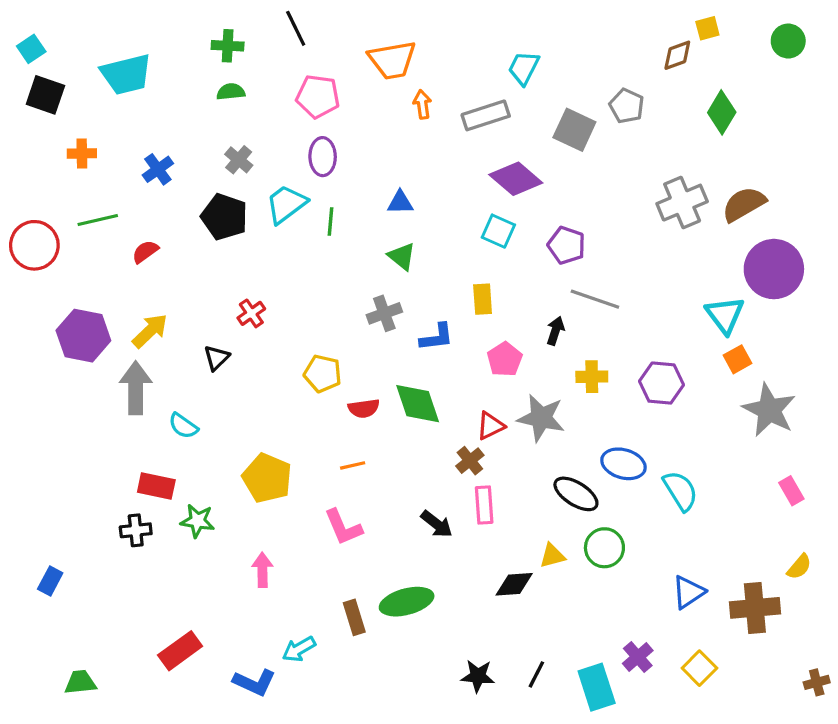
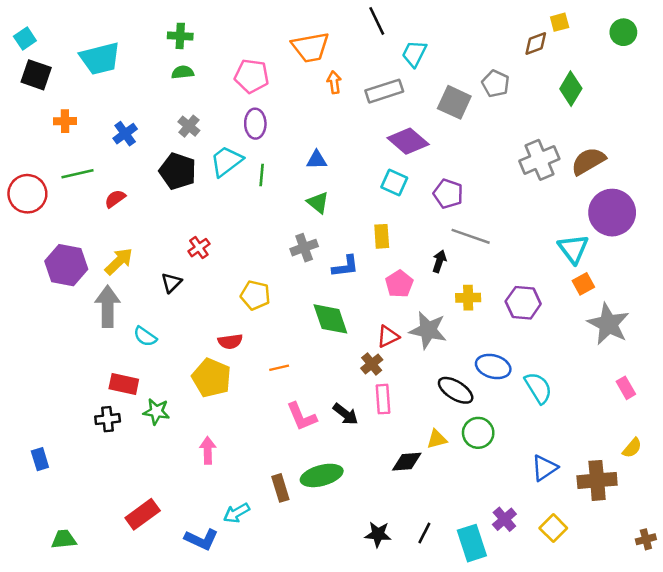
black line: (296, 28) -> (377, 21), moved
red semicircle: (364, 408) -> (230, 341), moved
pink L-shape: (343, 527) -> (302, 417), moved
blue rectangle: (50, 581) -> (40, 459), turned -45

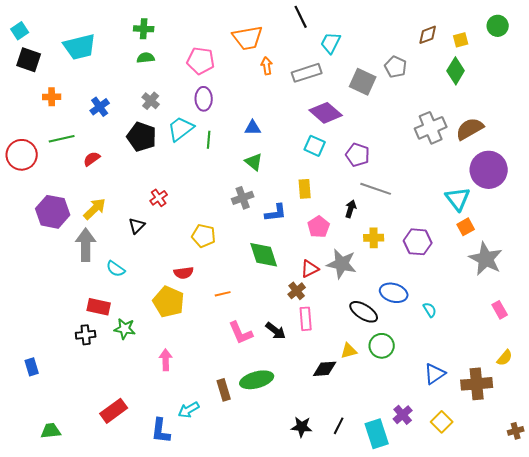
yellow square: (560, 22) -> (461, 40), moved
cyan semicircle: (538, 388) -> (430, 310), size x0.6
blue L-shape: (201, 539) -> (161, 431), turned 72

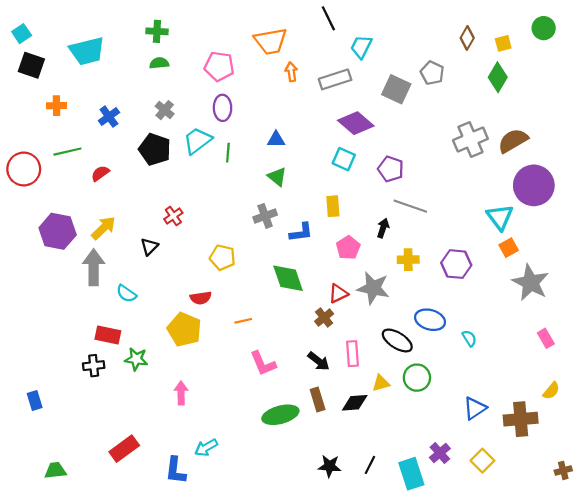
brown diamond: (428, 35) -> (467, 38), turned -40
pink rectangle: (306, 319) -> (352, 354), moved
black arrow: (276, 331) -> (319, 361), moved
brown rectangle: (224, 390) -> (318, 399), moved

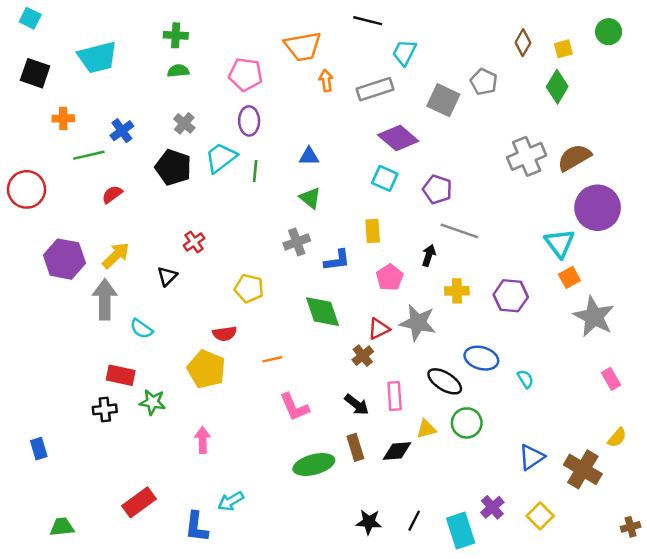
black line: (328, 18) -> (368, 21), turned -50
cyan square: (22, 34) -> (30, 18), moved, turned -30
green line: (67, 152) -> (89, 155), moved
brown cross: (521, 419) -> (583, 469), turned 36

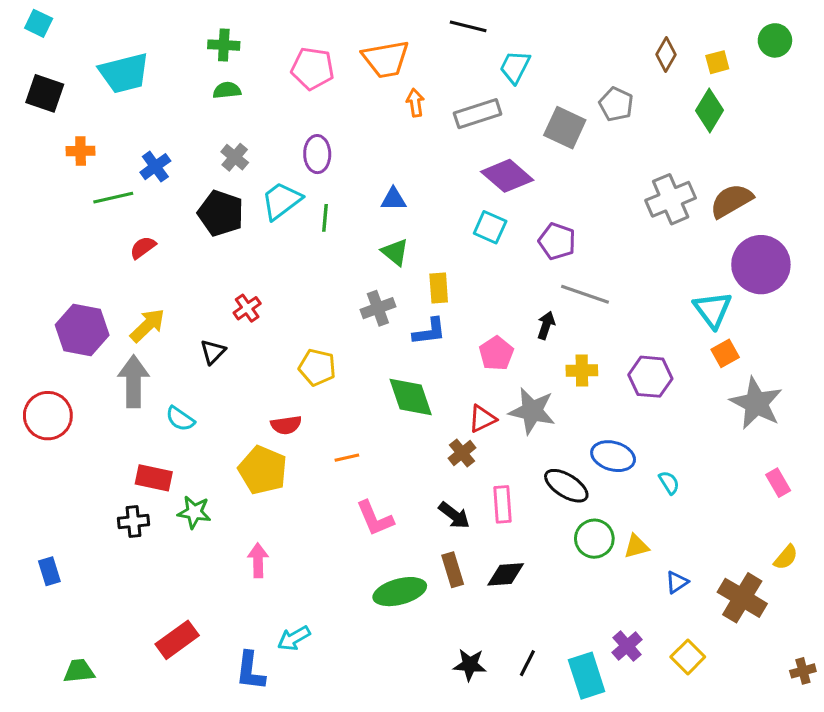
pink pentagon: (245, 74) -> (313, 68), moved
red circle: (27, 189) -> (48, 416), moved
yellow rectangle: (373, 231) -> (439, 288), moved
yellow triangle: (426, 429) -> (636, 546), moved
blue triangle: (532, 457) -> (677, 582), size x0.7

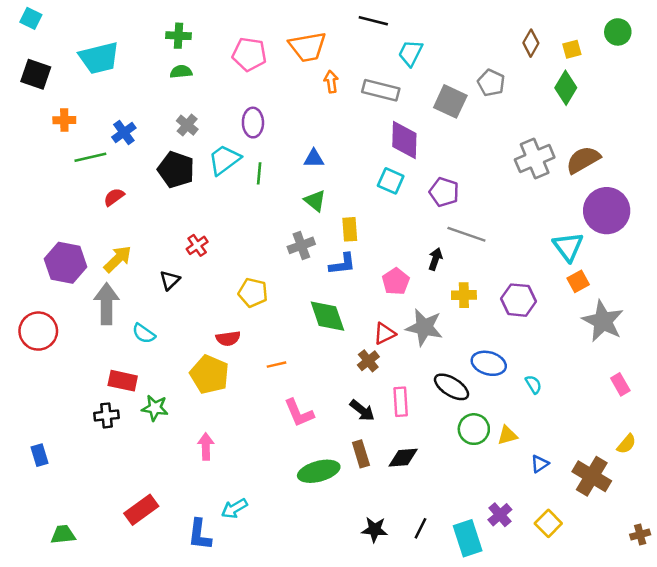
gray rectangle: (478, 114) -> (381, 90), turned 32
purple diamond: (507, 176) -> (404, 140), turned 51

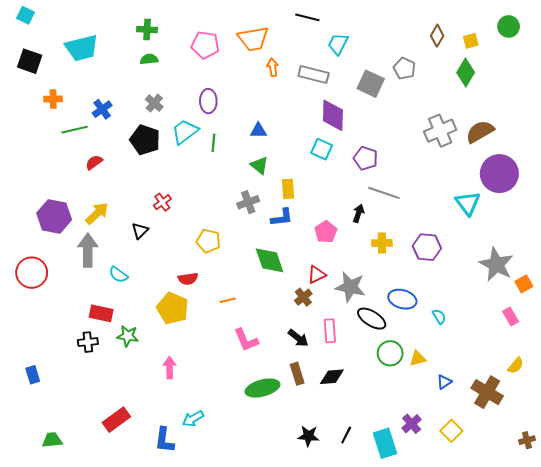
orange square: (578, 281) -> (524, 284), moved
gray star: (424, 327) -> (350, 287), moved

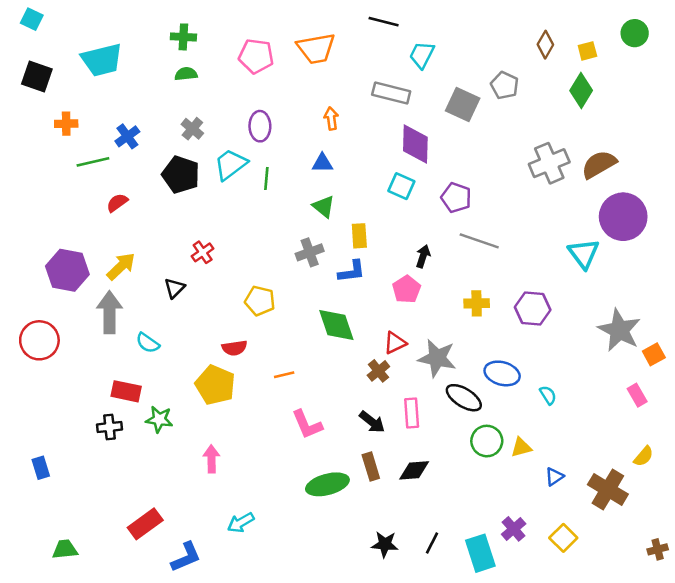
orange arrow: (273, 67) -> (331, 119), moved
black arrow: (358, 213) -> (423, 256), moved
blue L-shape: (164, 440) -> (186, 557), moved, turned -120

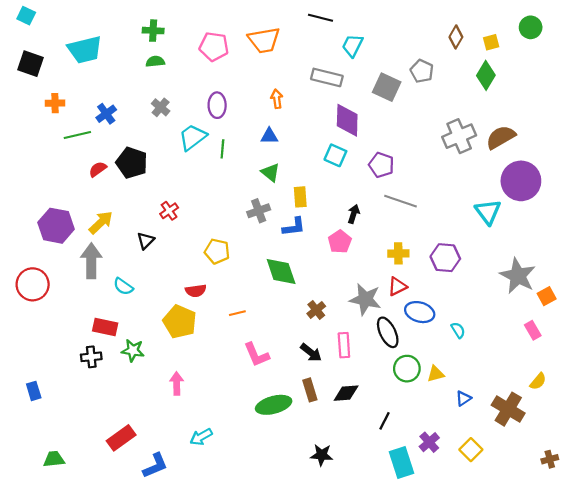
black pentagon: (181, 175) -> (132, 163), moved
red triangle: (395, 343) -> (397, 286), moved
black ellipse: (464, 398) -> (388, 332), turned 32
black line: (432, 543) -> (384, 421), moved

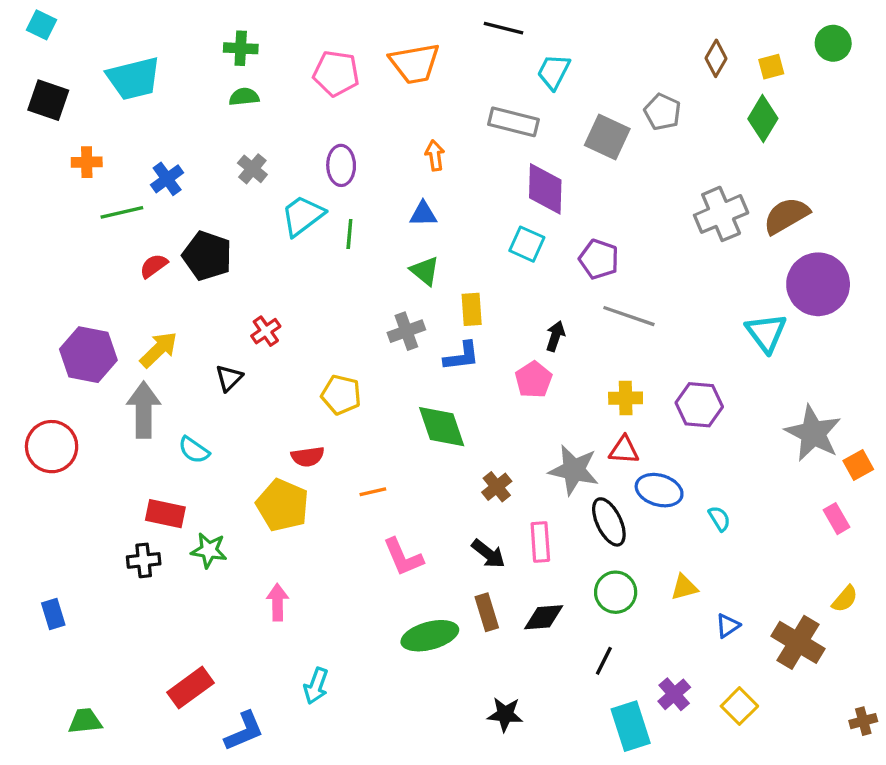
red triangle: (397, 286) -> (624, 450), turned 30
green circle: (407, 369) -> (616, 592), moved
cyan arrow: (201, 437) -> (316, 686), turned -40

